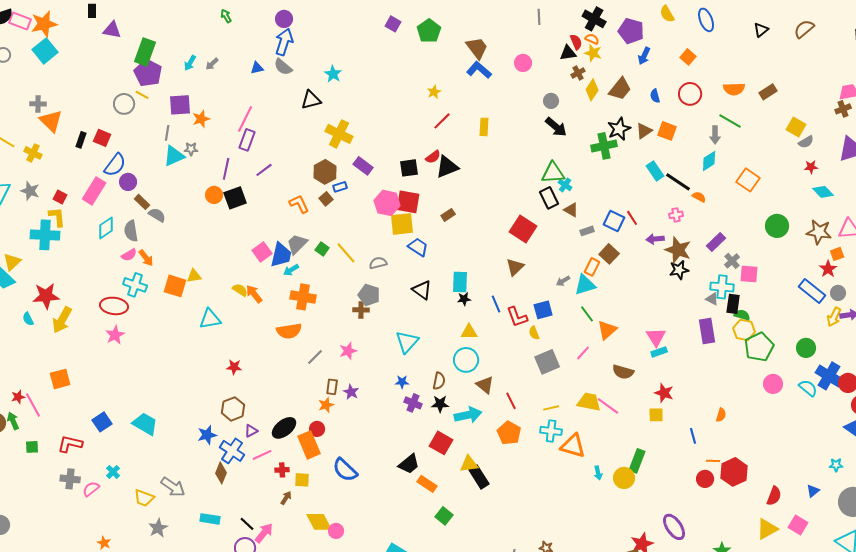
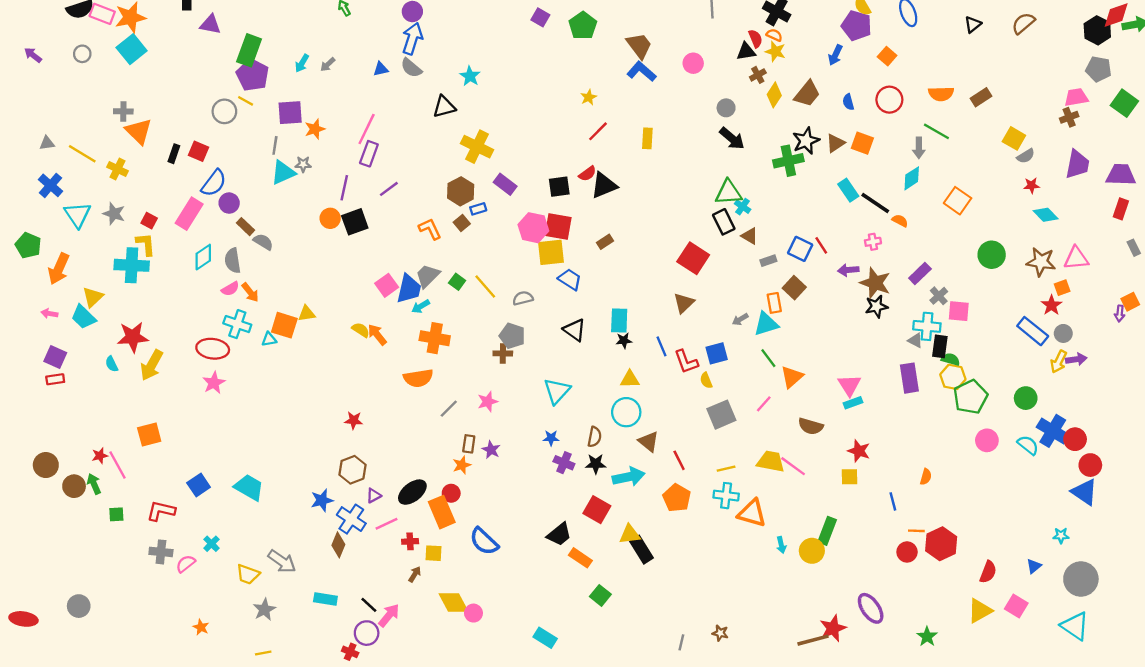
purple pentagon: (631, 31) -> (856, 26), moved
orange rectangle: (592, 267) -> (774, 303), turned -36
cyan triangle: (210, 319) -> (269, 339), moved, size x0.6

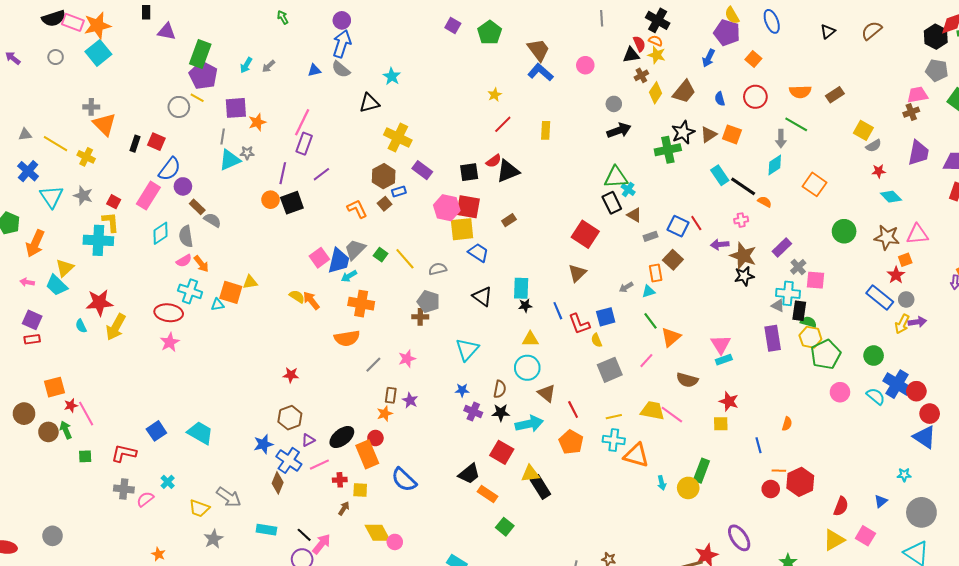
black arrow: (732, 138) -> (619, 130), turned -60
cyan triangle: (766, 324) -> (648, 291), size x0.6
orange square: (149, 434) -> (55, 387), moved

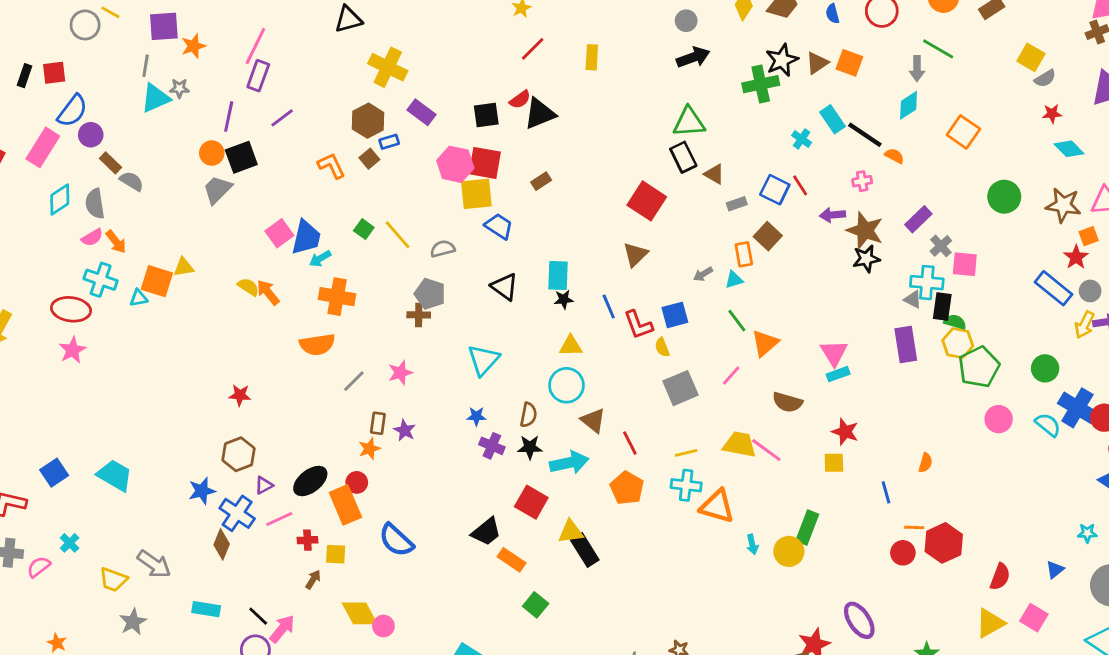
red square: (156, 142) -> (54, 73), turned -30
cyan cross: (628, 189) -> (802, 139), moved
gray trapezoid: (355, 250) -> (217, 190), moved

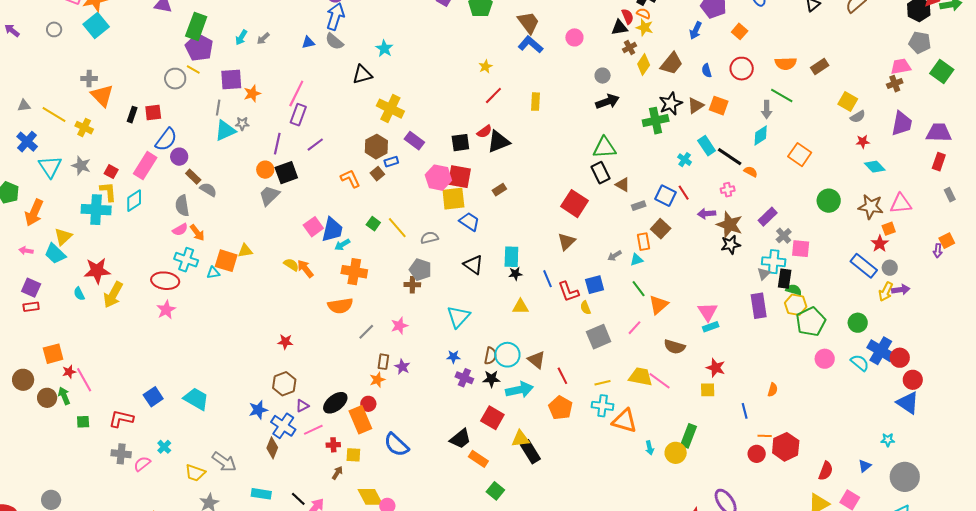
cyan diamond: (60, 199) -> (134, 201), moved
gray triangle: (913, 299) -> (764, 274), turned 48
cyan circle: (566, 385) -> (507, 355), moved

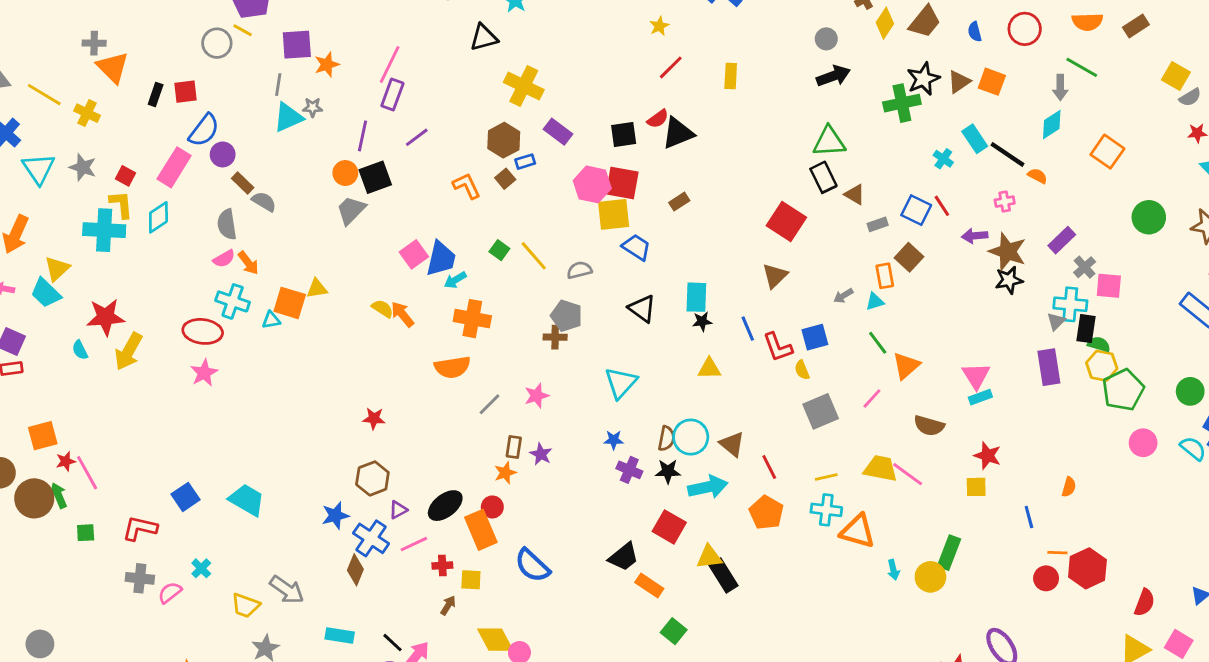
brown circle: (47, 398) -> (34, 498), size x1.4

